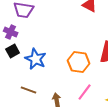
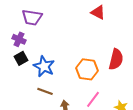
brown line: (29, 90) -> (45, 91), moved

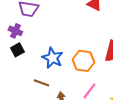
blue star: (44, 66) -> (52, 58), moved

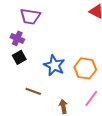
brown line: (41, 83) -> (33, 91), moved

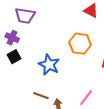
orange hexagon: (85, 68) -> (80, 44), moved
brown line: (33, 91) -> (41, 96), moved

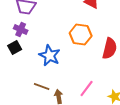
purple cross: (12, 38) -> (21, 30), moved

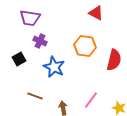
purple cross: (21, 30) -> (40, 41), moved
brown line: (42, 86) -> (35, 96), moved

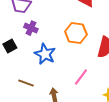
pink line: (91, 100) -> (81, 77), moved

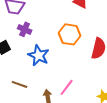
pink line: (81, 77) -> (67, 87), moved

